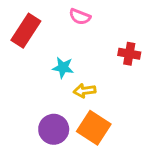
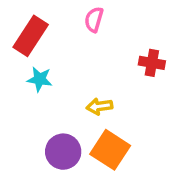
pink semicircle: (80, 17) -> (94, 20), turned 85
cyan star: (63, 68) -> (40, 79), moved

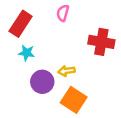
red cross: (152, 63) -> (101, 42), size x1.5
purple circle: (63, 152) -> (42, 82), moved

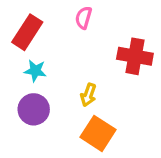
yellow arrow: (66, 71) -> (88, 95), turned -63
purple circle: (42, 82) -> (34, 109), moved

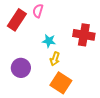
pink semicircle: (84, 18) -> (38, 11), moved
cyan star: (35, 71) -> (49, 41), moved

